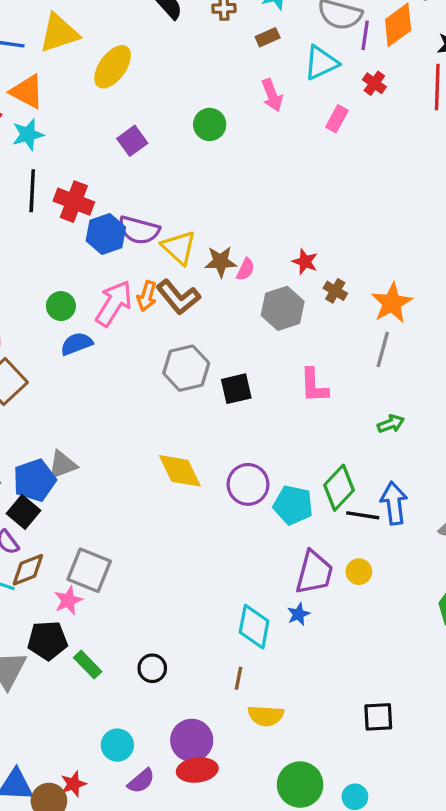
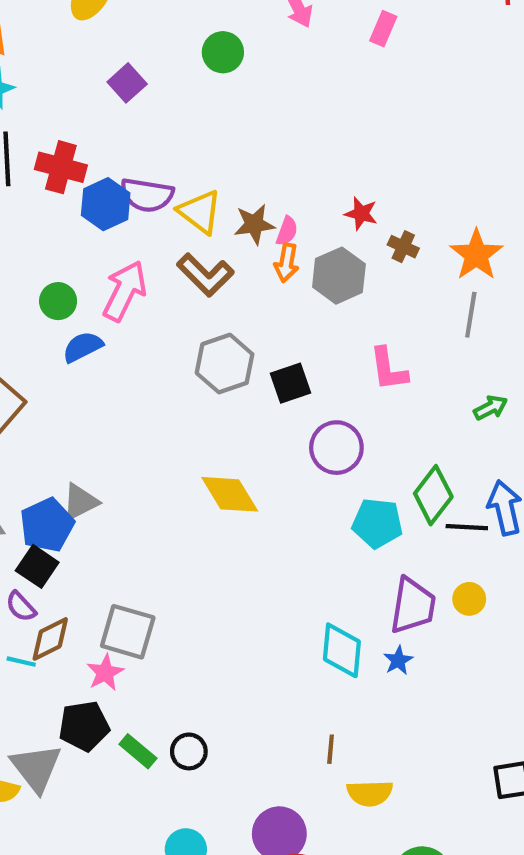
orange arrow: (147, 296) -> (287, 263), moved
purple circle: (248, 484) -> (336, 448), moved
cyan diamond: (254, 627) -> (342, 650), moved
black circle: (152, 668) -> (189, 751), moved

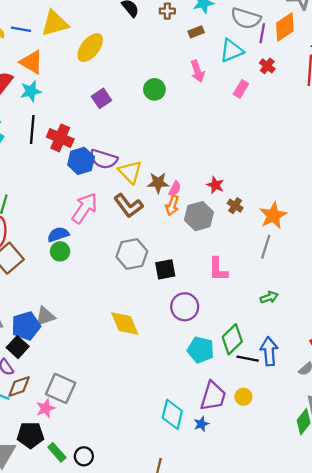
green circle: (58, 301) -> (60, 251), moved

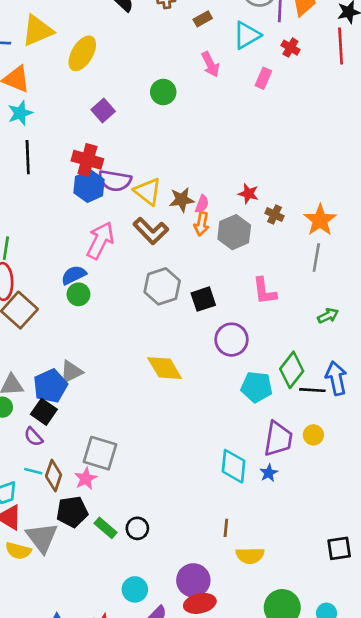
red cross: (60, 138) -> (87, 160), moved
brown diamond: (19, 386) -> (54, 475), moved, turned -45

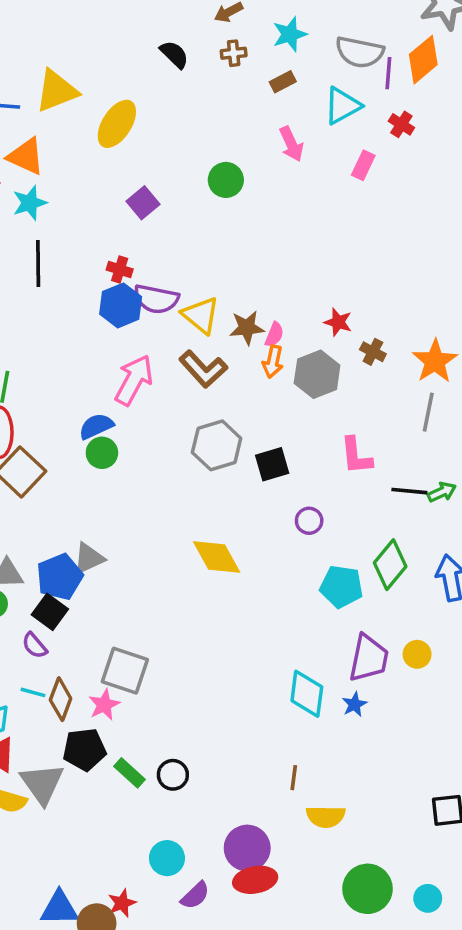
red cross: (87, 160) -> (120, 269), size x0.6
purple circle: (232, 340) -> (309, 521), size x0.6
black line: (312, 390) -> (409, 491), moved

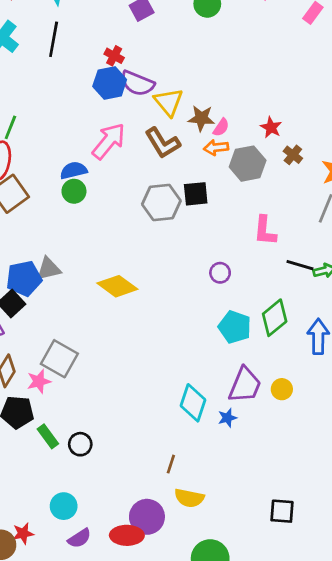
orange arrow: (273, 362) -> (216, 148), turned 60
black square: (272, 464) -> (196, 194), moved
yellow diamond: (217, 557) -> (117, 286), moved, turned -36
purple circle: (247, 848) -> (147, 517), moved

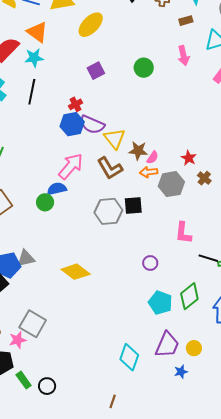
red cross: (114, 56) -> (76, 104), turned 32
blue semicircle: (74, 170) -> (57, 189), moved
blue star: (227, 418) -> (181, 372), moved

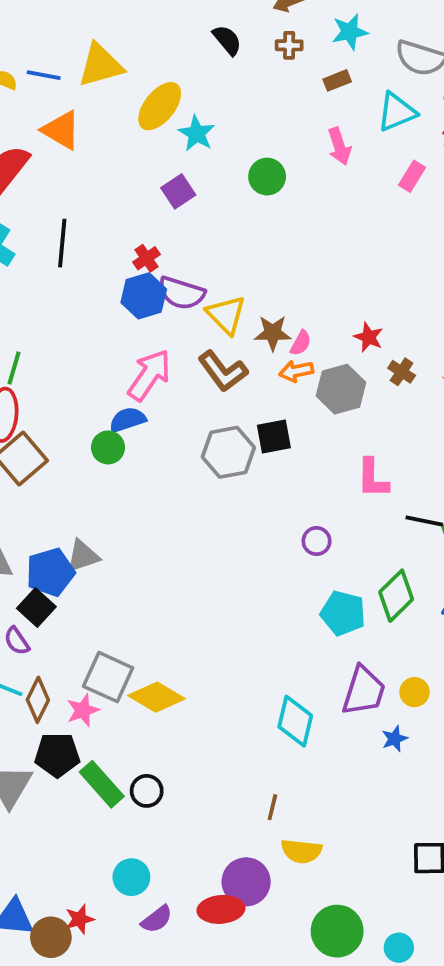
cyan star: (34, 58) -> (197, 133), moved, turned -30
yellow diamond: (76, 272) -> (157, 697), moved
green rectangle: (24, 380) -> (102, 784), size x1.4

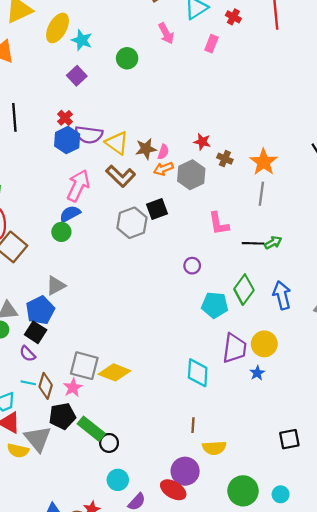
gray triangle: (83, 556) -> (56, 286), moved
yellow circle: (414, 692) -> (264, 344), size x1.5
black circle: (147, 791) -> (109, 443), moved
red ellipse: (221, 909) -> (173, 490), turned 45

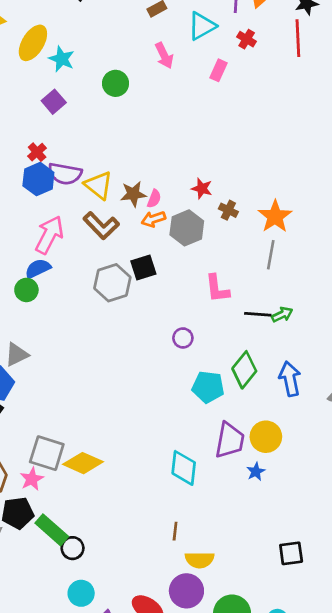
purple circle: (185, 471) -> (186, 591), moved

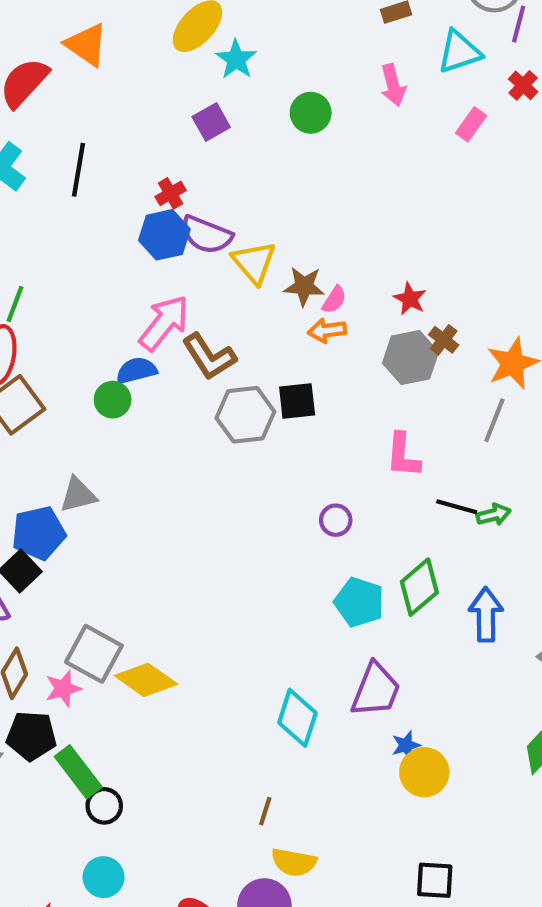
brown L-shape: (101, 226) -> (209, 357), moved
gray hexagon: (187, 228) -> (410, 358), moved
yellow circle: (266, 437) -> (424, 772), moved

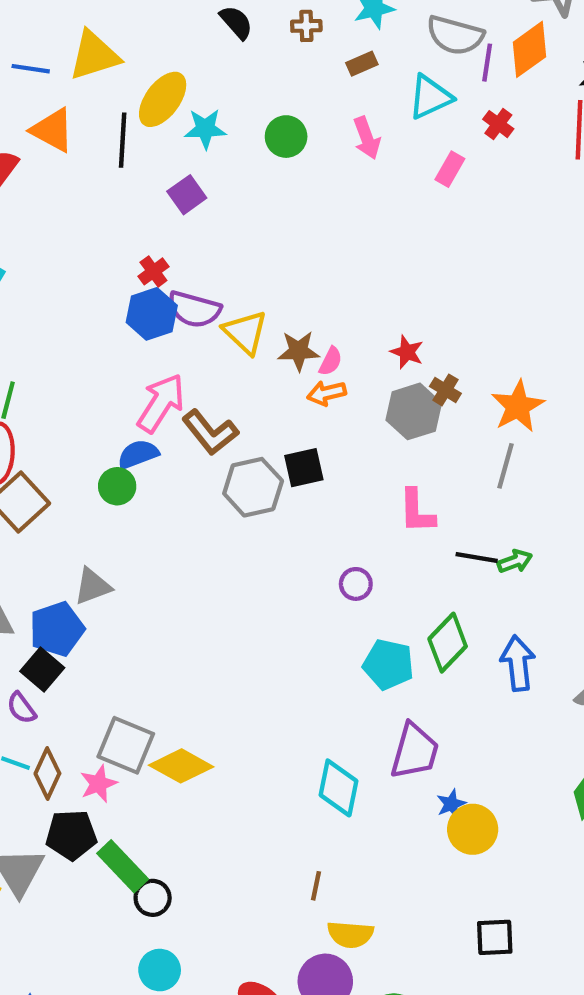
cyan star: (236, 59) -> (205, 129), turned -30
green circle: (311, 113) -> (286, 137), moved
black line: (78, 170) -> (123, 140), moved

